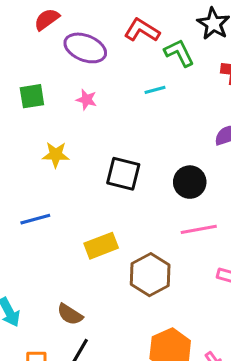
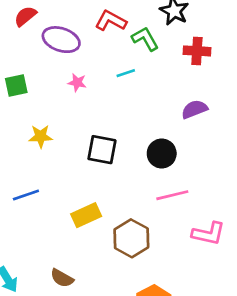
pink star: (86, 100) -> (77, 83), moved

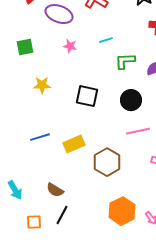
green L-shape: (145, 39) -> (125, 61), moved, turned -65
blue line: (26, 195) -> (40, 137), moved

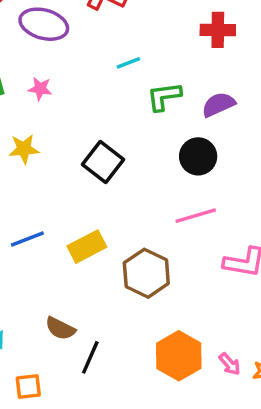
pink star: (70, 46) -> (40, 89), moved
black square: (87, 96) -> (103, 162), turned 30
black circle: (131, 100) -> (198, 156), moved
black line: (62, 215) -> (90, 357), moved

